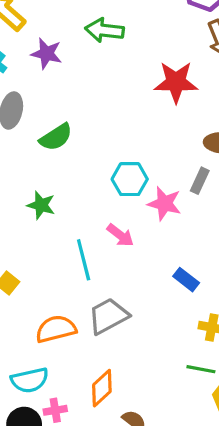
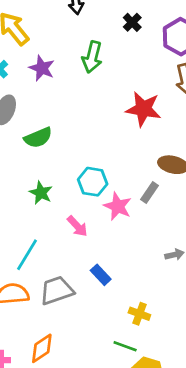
green arrow: (105, 30) -> (92, 57), turned -92
green star: (41, 205) -> (41, 193), moved
cyan line: (84, 260) -> (27, 255), moved, turned 36
blue rectangle: (186, 280) -> (101, 275), moved

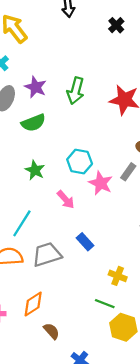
green arrow: (92, 57) -> (76, 91), moved
purple star: (42, 68) -> (36, 87), moved

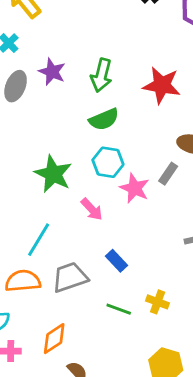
green semicircle: (33, 123) -> (104, 119), moved
green star: (35, 170) -> (53, 174), size x1.5
green line: (105, 304) -> (119, 309), moved

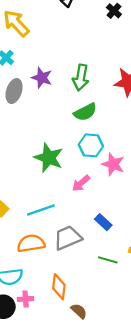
pink arrow: (92, 209) -> (81, 183), turned 96
cyan line: (39, 240) -> (41, 210), turned 44
orange diamond: (54, 339) -> (59, 287), turned -45

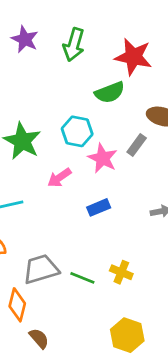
green semicircle: (85, 112) -> (110, 92), moved
blue rectangle: (103, 222) -> (99, 207), moved, turned -72
gray trapezoid: (68, 238) -> (41, 269), moved

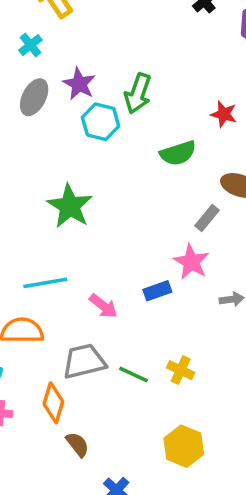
red star: (133, 57) -> (224, 114), moved, size x0.6
cyan hexagon: (77, 131) -> (101, 122), moved
pink star: (103, 158) -> (191, 262), moved
pink arrow: (59, 178) -> (103, 306), moved, turned -110

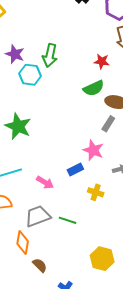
green semicircle: (178, 153) -> (94, 88), moved
gray rectangle: (207, 218) -> (108, 124), moved
yellow cross: (181, 370) -> (96, 192), moved

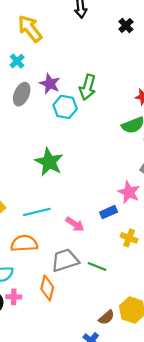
brown semicircle: (40, 265) -> (106, 317), moved, turned 91

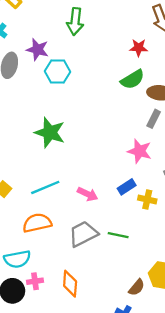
green arrow: (88, 87) -> (75, 22), moved
blue rectangle: (109, 212) -> (127, 187), moved
orange diamond: (47, 288) -> (70, 284), moved

